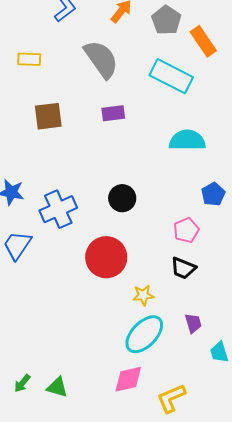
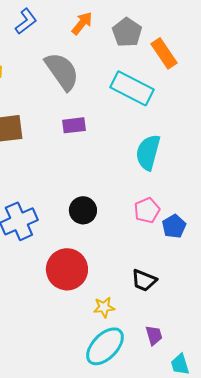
cyan semicircle: (187, 140) -> (148, 152), turned -75
blue pentagon: (213, 194) -> (174, 226), moved
pink pentagon: (186, 230) -> (147, 210), moved

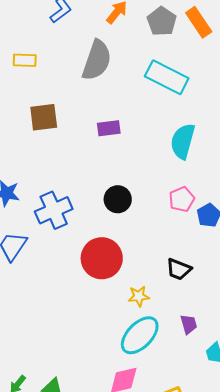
orange rectangle: (164, 53) -> (199, 22), moved
gray semicircle: (62, 71) -> (97, 60), turned 54
purple rectangle: (74, 125) -> (109, 128), moved

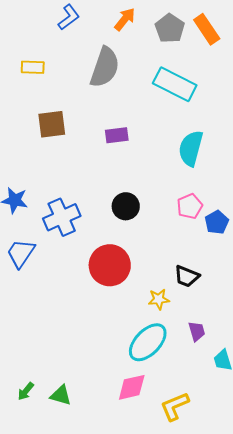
yellow star: (139, 296) -> (159, 299), moved

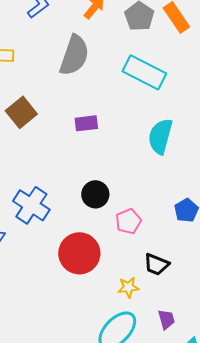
brown square: (52, 124) -> (21, 112), turned -32
pink pentagon: (190, 206) -> (128, 221), moved
blue cross: (62, 217) -> (31, 205), turned -33

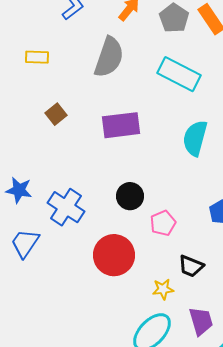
brown square: (21, 112) -> (56, 114), size x0.7
purple rectangle: (86, 123) -> (121, 125), size x1.6
purple trapezoid: (166, 319) -> (201, 321), size x1.4

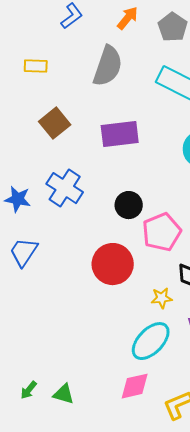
brown square: (56, 114) -> (55, 123), size x1.4
blue cross: (66, 207) -> (65, 188), moved
pink pentagon: (163, 223) -> (162, 232), size x1.5

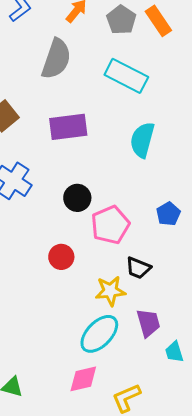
red circle: (113, 264) -> (61, 257), size x0.6
yellow star: (162, 298) -> (110, 291), size x1.4

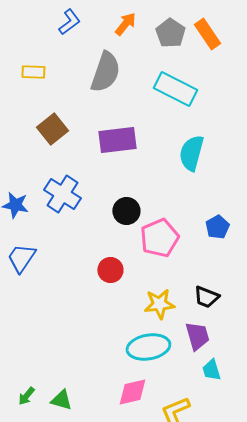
black trapezoid: (138, 268) -> (206, 297), moved
cyan ellipse: (99, 334) -> (148, 347), turned 36
cyan trapezoid: (174, 352) -> (211, 370), moved

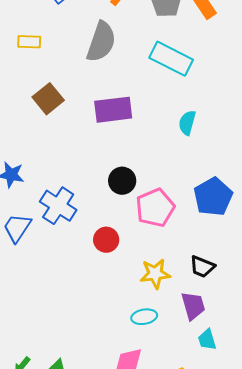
cyan semicircle: (191, 153) -> (187, 123), size x0.7
blue cross: (62, 194) -> (58, 206), moved
blue pentagon: (217, 227) -> (213, 197), size x1.6
cyan ellipse: (148, 347) -> (144, 317), size x0.6

